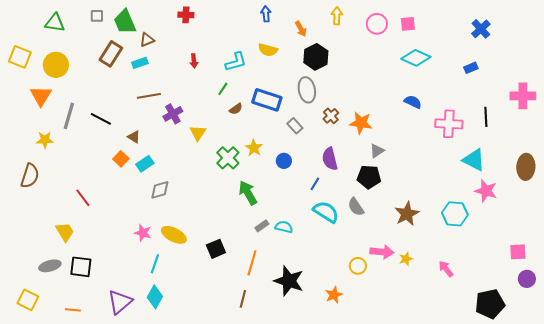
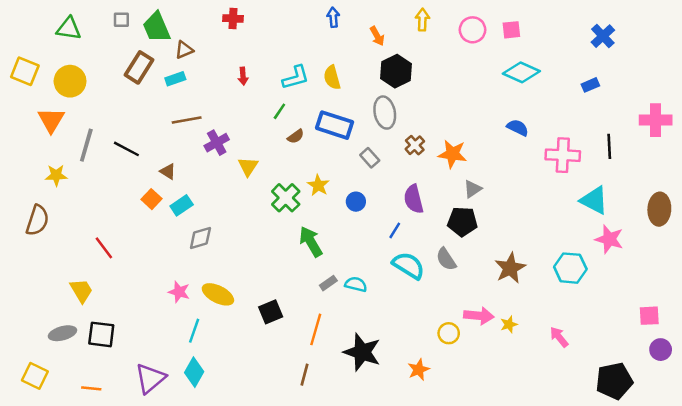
yellow semicircle: (268, 50) -> (332, 77), moved, turned 60

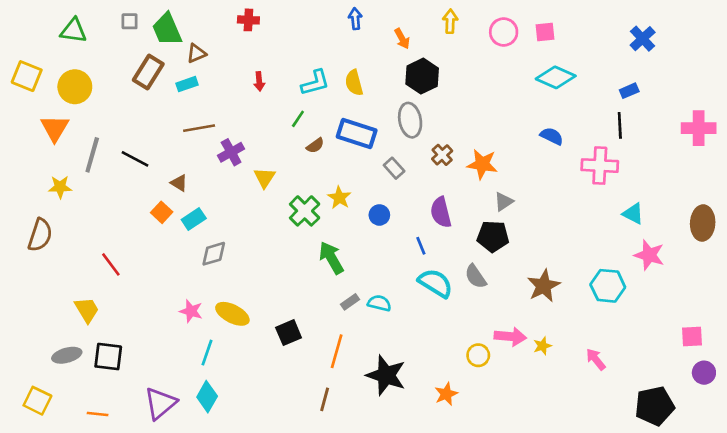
black line: (609, 146) -> (620, 125), moved
cyan triangle: (594, 200) -> (633, 214), size x0.7
blue line: (395, 230) -> (421, 246), turned -54

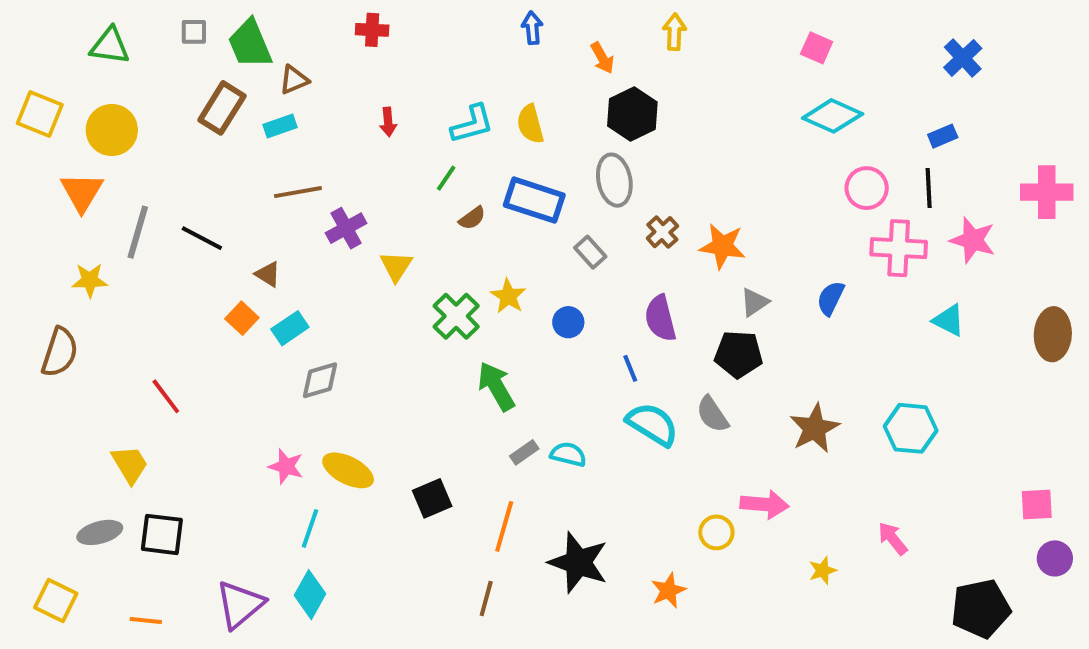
pink circle: (504, 32) -> (867, 188), moved
pink square: (545, 32) -> (817, 48), turned 30
blue semicircle: (552, 136) -> (831, 298), moved, turned -90
pink star: (649, 255) -> (973, 240), moved
yellow star: (542, 346) -> (823, 570), moved

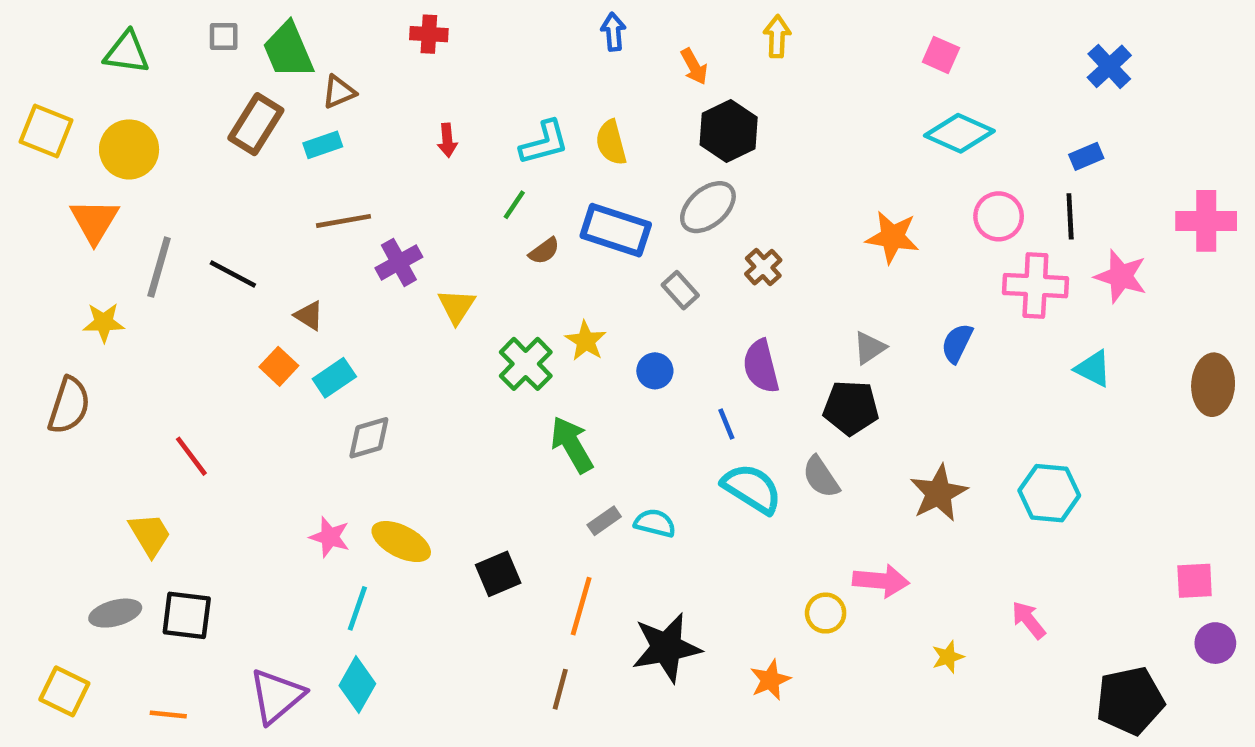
gray ellipse: (614, 180) -> (708, 207), turned 60
orange star: (722, 246) -> (892, 237), moved
black star: (578, 562) -> (666, 648), turned -30

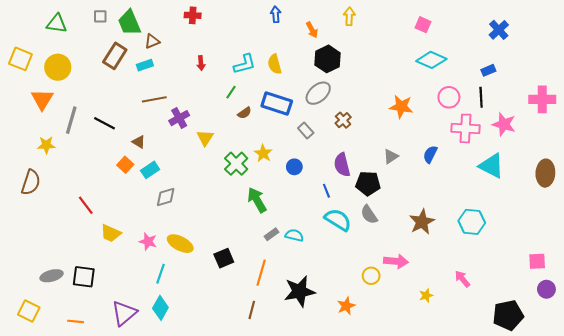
cyan triangle: (1093, 369) -> (491, 166), size x1.5
black pentagon: (851, 408) -> (368, 183), moved
yellow trapezoid: (150, 535) -> (111, 233), moved, turned 145

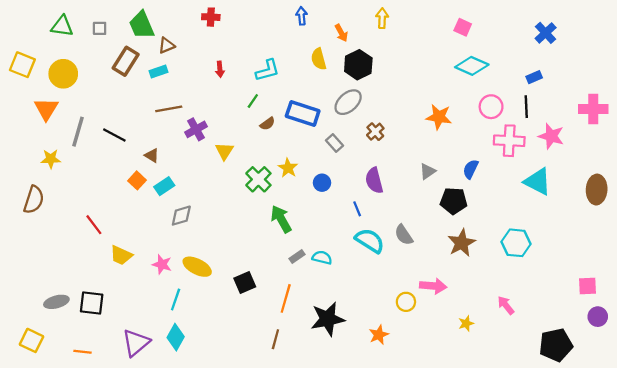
gray square: (100, 16) -> (100, 28), moved
yellow semicircle: (275, 64) -> (319, 59), moved
black pentagon: (368, 183) -> (454, 201), moved

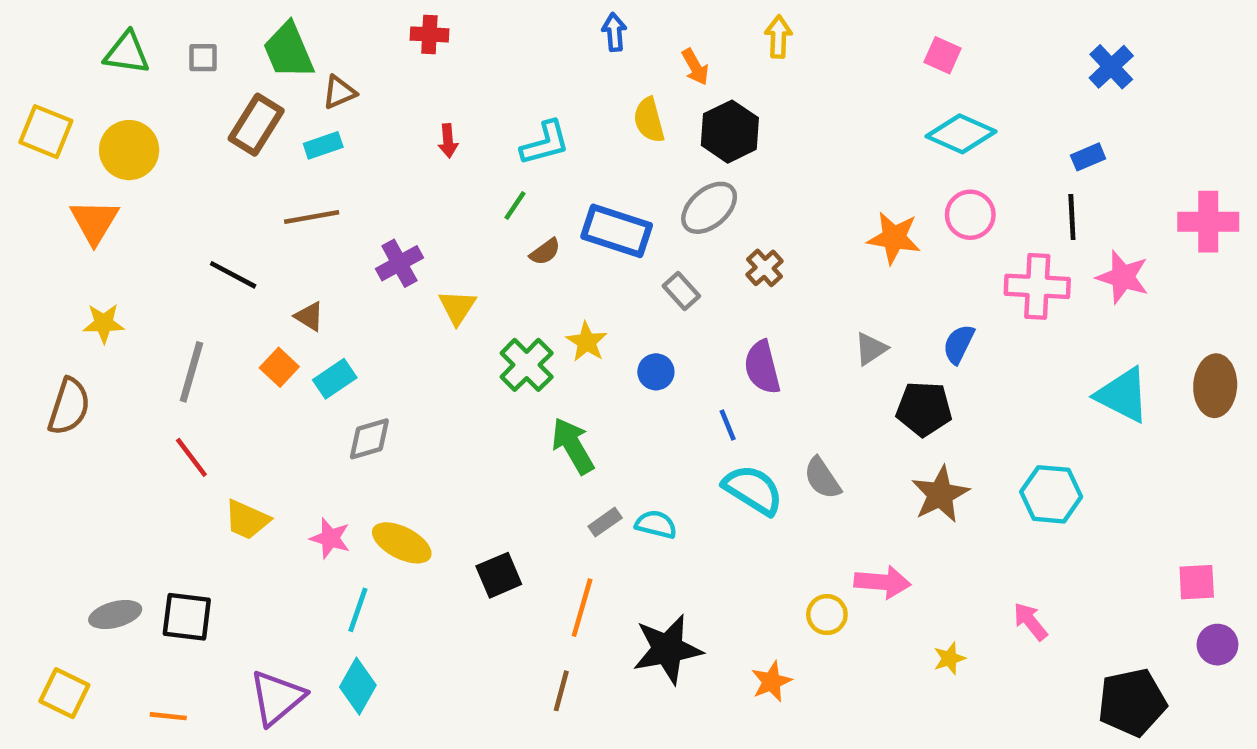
pink circle: (491, 107) -> (970, 215), moved
brown line: (169, 109) -> (312, 217), moved
gray line: (78, 132) -> (191, 372), moved
cyan triangle: (538, 182) -> (1123, 395), moved

